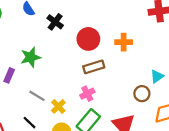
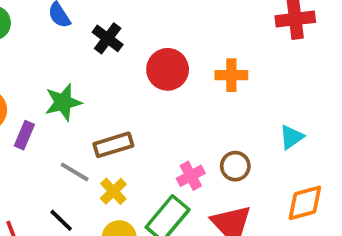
brown rectangle: (94, 67) -> (113, 145), moved
pink cross: (87, 94) -> (191, 176), moved
brown circle: (142, 94) -> (235, 166), moved

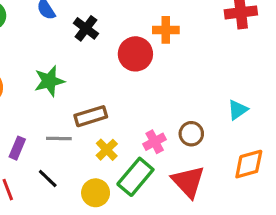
orange cross: (231, 75) -> (166, 30), moved
purple rectangle: (24, 135) -> (17, 148), moved
gray line: (75, 172) -> (59, 139), turned -30
yellow cross: (113, 191) -> (107, 150), moved

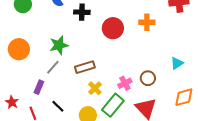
black cross: (86, 28) -> (82, 12), turned -35
orange cross: (166, 30) -> (147, 22), moved
gray line: (59, 139) -> (53, 67), moved, turned -49

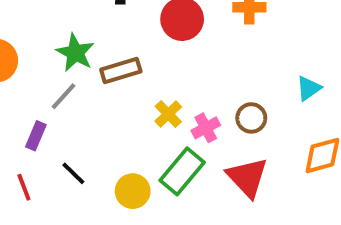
green star: (59, 45) -> (75, 53), turned -30
brown rectangle: (85, 67) -> (121, 71), moved
yellow cross: (95, 88) -> (168, 114), moved

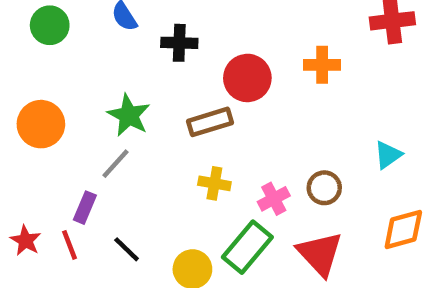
brown rectangle: (121, 71) -> (210, 122), moved
yellow cross: (168, 114) -> (214, 183), moved, turned -36
red line: (24, 187) -> (69, 245), moved

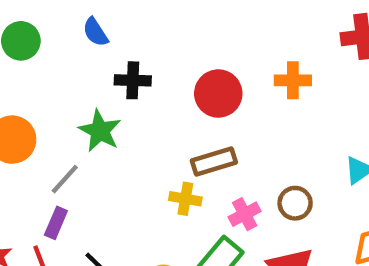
black cross: (179, 43) -> (133, 80), moved
brown rectangle: (210, 122) -> (214, 161), moved
gray line: (116, 164) -> (65, 179), moved

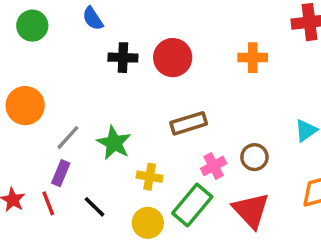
red circle: (218, 93) -> (173, 58), moved
green star: (100, 131) -> (114, 143), moved
yellow cross: (185, 199) -> (150, 177), moved

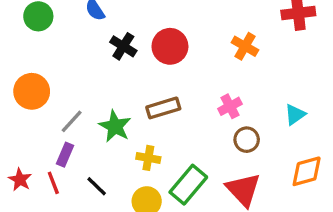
black cross: (123, 58) -> (123, 46), turned 30
orange cross: (253, 58) -> (245, 46), turned 30
brown rectangle: (189, 123) -> (163, 108), moved
pink cross: (214, 166) -> (230, 106), moved

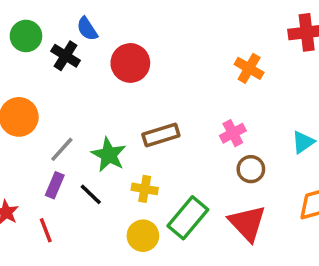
black cross: (123, 46) -> (66, 56), moved
red circle: (170, 46) -> (130, 63), moved
red line: (53, 183) -> (46, 230), moved
black line: (97, 186) -> (91, 194), moved

